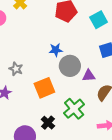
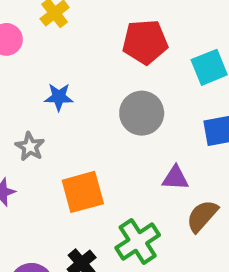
blue star: (56, 50) -> (59, 97), moved
gray circle: (70, 66) -> (142, 113), moved

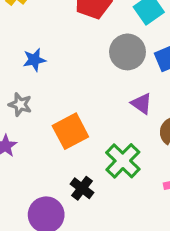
gray circle: (142, 113) -> (127, 52), moved
purple triangle: (175, 178) -> (142, 104), turned 45

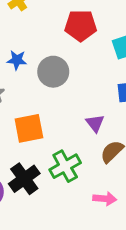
gray circle: (127, 52) -> (53, 72), moved
black cross: (82, 188) -> (24, 179), size x1.5

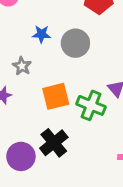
green cross: (65, 166) -> (91, 105), moved, turned -36

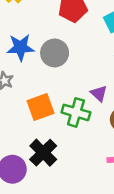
blue star: (41, 34) -> (20, 47), size x1.5

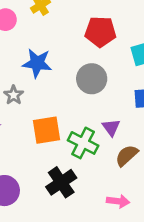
gray circle: (55, 53) -> (92, 79), moved
black cross: (43, 153) -> (61, 182), moved

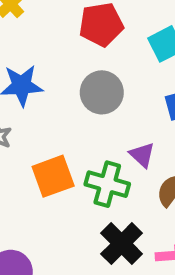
black cross: (61, 182) -> (122, 244), moved

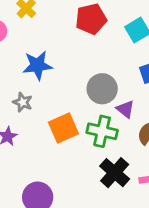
gray circle: (102, 92) -> (102, 89), moved

